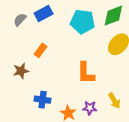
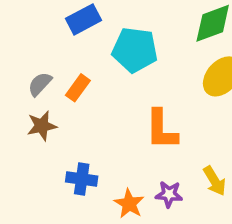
gray semicircle: (20, 20) -> (40, 84), moved
cyan pentagon: (83, 22) -> (135, 50), moved

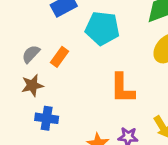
blue cross: (82, 179) -> (47, 118), moved

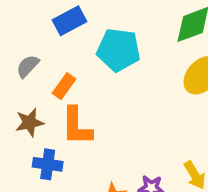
gray semicircle: (31, 54) -> (28, 66), moved
orange L-shape: (122, 88) -> (77, 126), moved

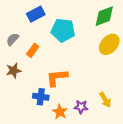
orange L-shape: (77, 126) -> (57, 78), moved, turned 85
blue cross: (48, 164) -> (41, 97), moved

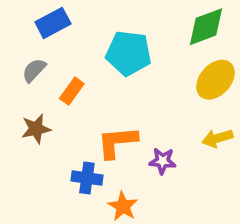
blue rectangle: (36, 14) -> (53, 23), moved
yellow arrow: (105, 100) -> (217, 138), moved, turned 105
purple star: (81, 107) -> (163, 161), moved

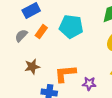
orange rectangle: (72, 91) -> (41, 32), moved
brown star: (36, 129) -> (32, 67), moved

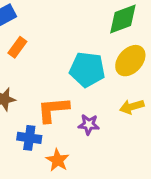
cyan pentagon: (71, 27) -> (87, 70), moved

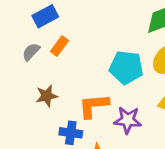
purple star: (89, 124) -> (128, 120), size x1.4

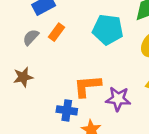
cyan pentagon: (126, 67) -> (108, 30), moved
brown star: (47, 96) -> (23, 77), moved

